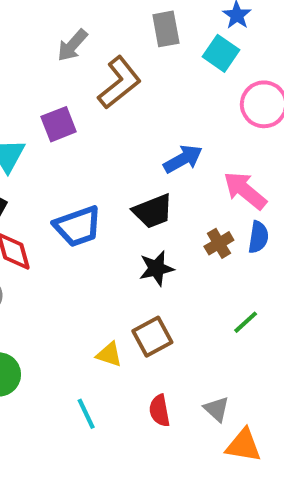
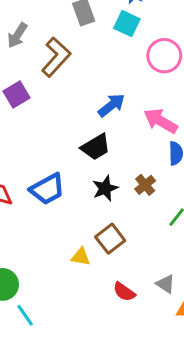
blue trapezoid: (78, 226) -> (47, 189), moved
brown cross: (219, 243) -> (145, 185), moved
red semicircle: (160, 411) -> (124, 292), turned -35
cyan line: (86, 414) -> (25, 315), moved

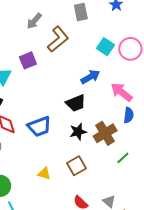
cyan square: (127, 24) -> (105, 47), moved
brown cross: (145, 185) -> (105, 133), size x1.6
yellow triangle: (81, 257) -> (44, 174), moved

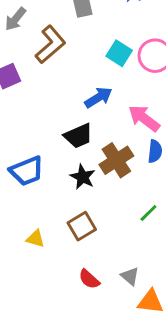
black star: (78, 132) -> (83, 177), turned -30
brown cross: (105, 133) -> (116, 160), moved

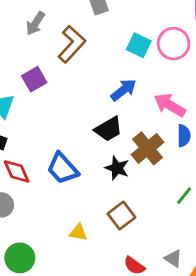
blue trapezoid: (27, 171) -> (63, 168), turned 76

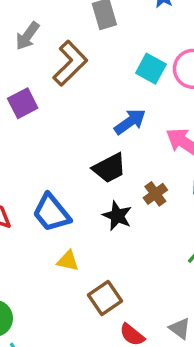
brown cross: (148, 148) -> (155, 194), size x0.6
brown square: (121, 216) -> (105, 298), moved
yellow triangle: (78, 232) -> (68, 261), moved

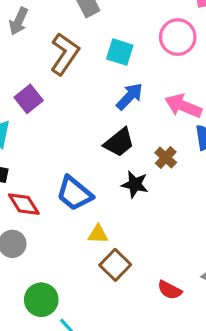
gray arrow: (27, 36) -> (19, 21), moved
cyan square: (151, 69) -> (120, 52), moved
brown square: (105, 298) -> (115, 265), moved

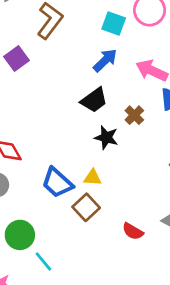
cyan square: (120, 52) -> (114, 23), moved
blue trapezoid: (74, 193) -> (57, 183), moved
yellow triangle: (98, 234) -> (93, 178), moved

